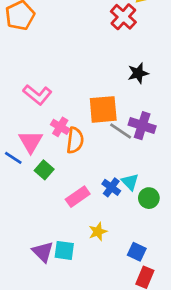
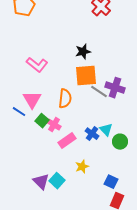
black star: (138, 73) -> (83, 52), moved
pink cross: (60, 127) -> (54, 125), moved
cyan square: (64, 250) -> (57, 181), turned 35

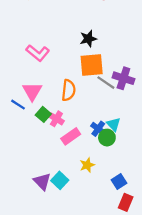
green circle: (120, 142) -> (107, 138), moved
blue square: (111, 182) -> (119, 181), turned 32

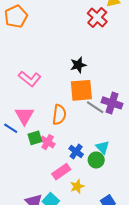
green square: (43, 114) -> (35, 138), turned 32
blue cross: (98, 129) -> (76, 152), moved
pink rectangle: (71, 136) -> (61, 172), moved

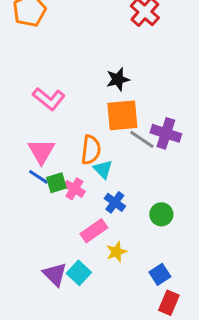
blue line: (11, 128) -> (38, 177), moved
cyan triangle: (102, 147) -> (103, 169), moved
green circle: (96, 160) -> (161, 214), moved

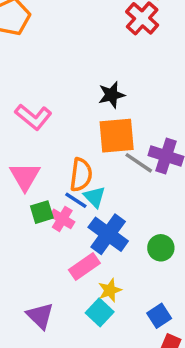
blue line: (38, 177) -> (76, 200), moved
blue cross: (115, 202) -> (108, 234), size x1.6
cyan square: (79, 273) -> (100, 312), moved

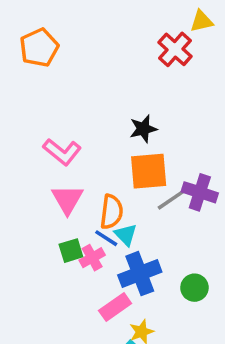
gray line: (139, 163) -> (172, 199), turned -68
pink triangle: (25, 176) -> (67, 199), moved
pink cross: (62, 219) -> (92, 258), turned 30
blue cross: (108, 234) -> (140, 274), turned 33

